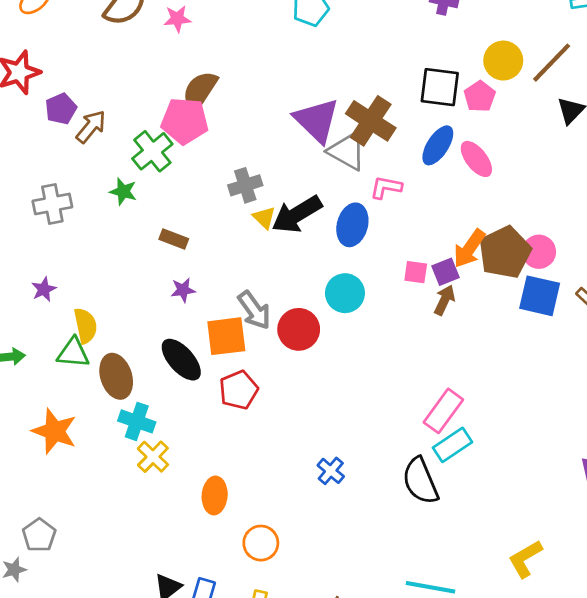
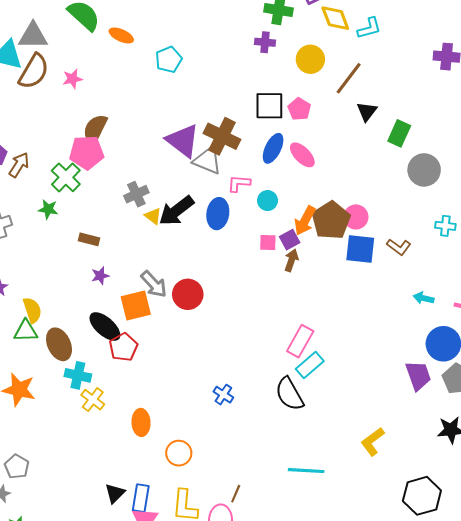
yellow circle: (503, 61) -> (310, 59), moved
cyan circle: (345, 293) -> (268, 201), moved, size x0.7
red pentagon: (239, 390) -> (123, 347), moved

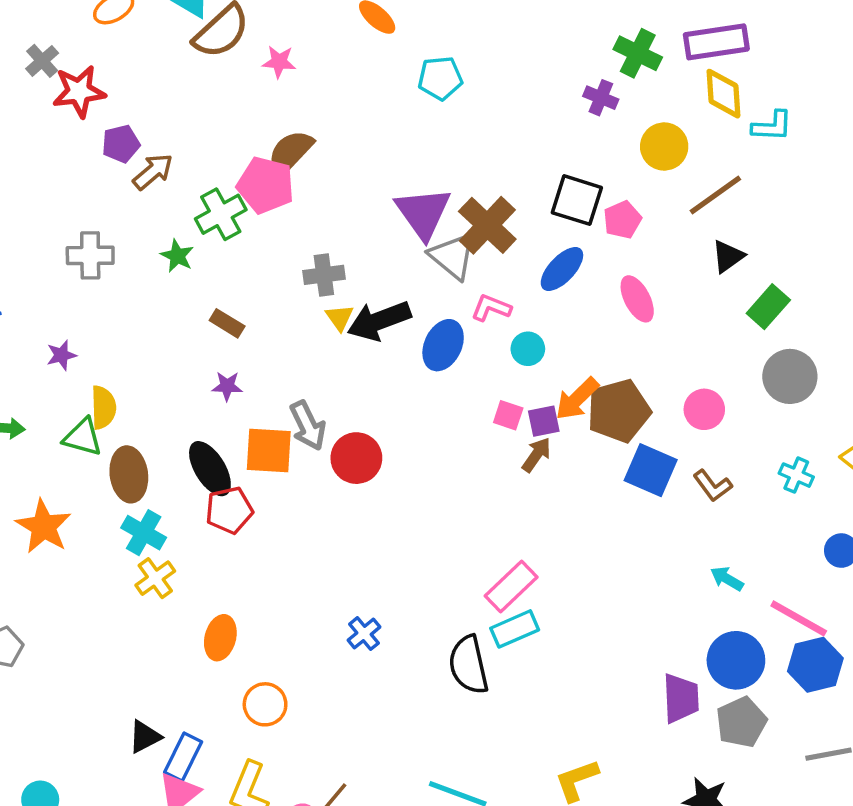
pink ellipse: (302, 155) -> (637, 299), moved
pink circle: (356, 217) -> (704, 409), moved

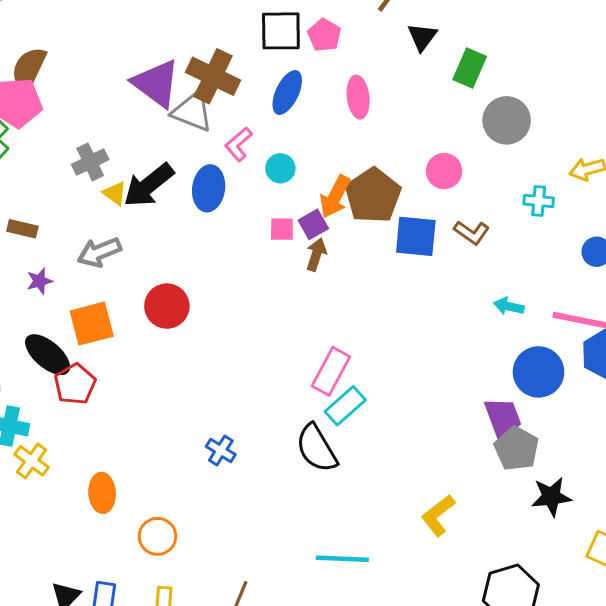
pink ellipse: (637, 299) -> (358, 97), turned 39
pink L-shape: (491, 308) -> (239, 144), turned -44
gray arrow: (308, 426) -> (99, 252), moved, turned 111
gray pentagon: (741, 722) -> (517, 449), moved

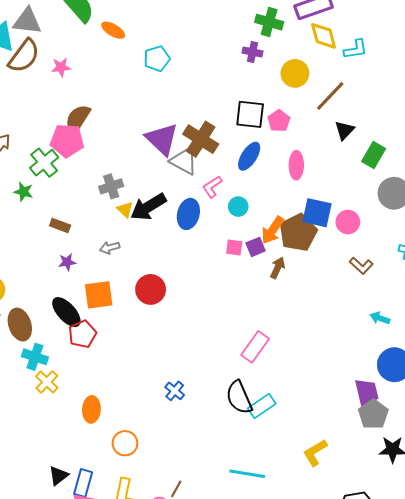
blue square: (416, 236) -> (317, 213), moved
gray arrow: (99, 252) -> (110, 248), size x0.7
brown arrow: (316, 254) -> (278, 268), moved
cyan rectangle: (345, 406) -> (262, 406), moved

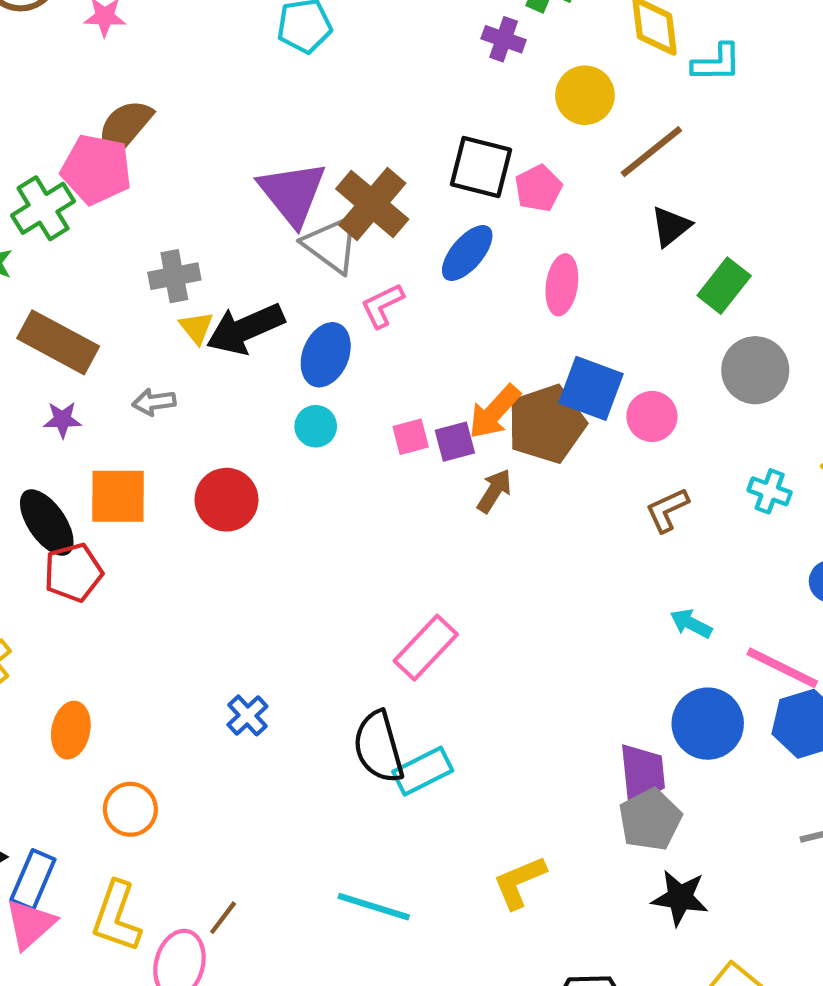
cyan circle: (238, 207) -> (316, 426), moved
brown rectangle: (60, 225) -> (58, 342), size x1.8
pink square: (234, 247) -> (411, 437), turned -30
brown L-shape: (361, 266) -> (667, 510), turned 105

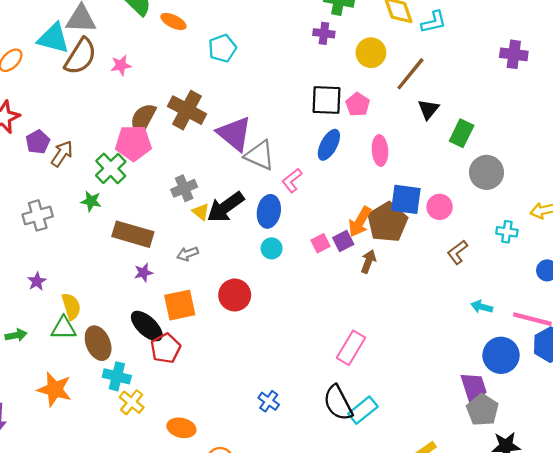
brown cross: (372, 204) -> (187, 110), moved
orange ellipse: (71, 730) -> (181, 428), turned -76

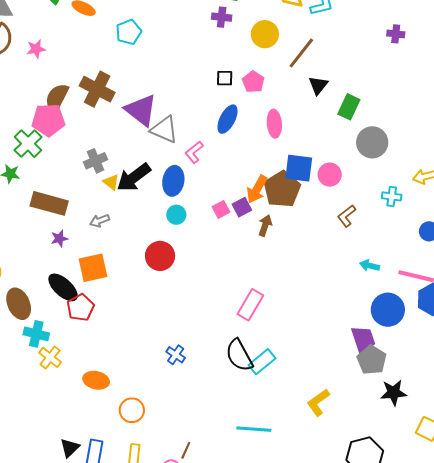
purple cross: (514, 54) -> (396, 34), size x0.7
black square: (326, 100) -> (225, 78), size x0.6
red circle: (235, 295) -> (160, 256), moved

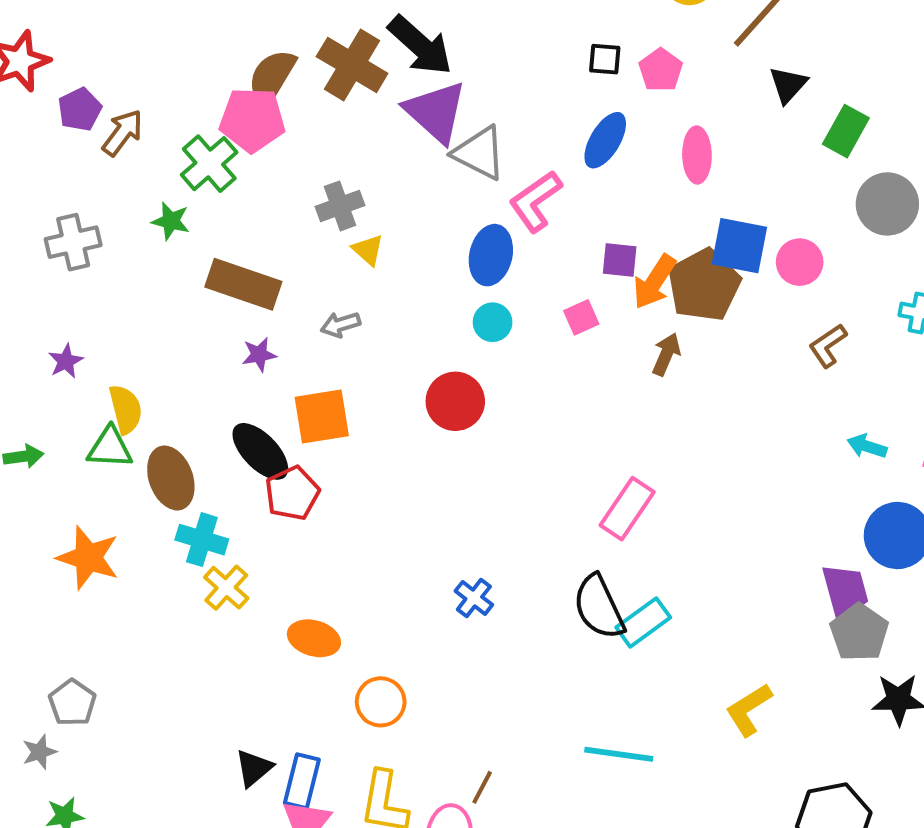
pink L-shape: (194, 152) -> (535, 201), size x1.4
black arrow: (134, 177) -> (420, 45), moved, turned -105
purple square: (242, 207) -> (620, 260), moved, turned 30

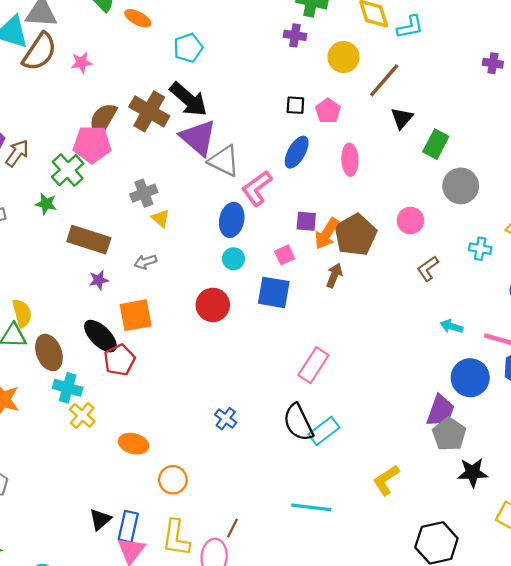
blue square: (739, 246) -> (274, 292), moved
purple trapezoid: (845, 592) -> (441, 411), turned 36

